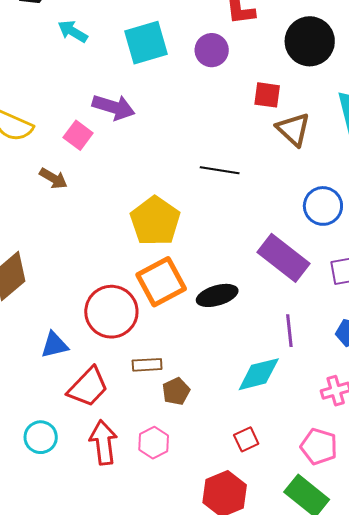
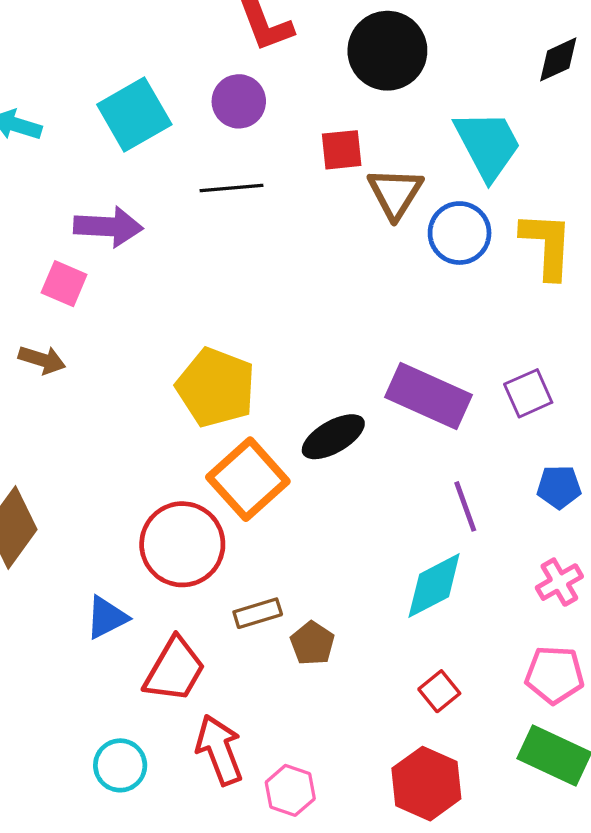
brown triangle: (293, 129) -> (395, 193), turned 33
black line: (220, 170) -> (231, 188), moved
blue circle: (323, 206) -> (460, 233), moved
black ellipse: (217, 295) -> (333, 437), moved
pink hexagon: (154, 443) -> (290, 790), moved

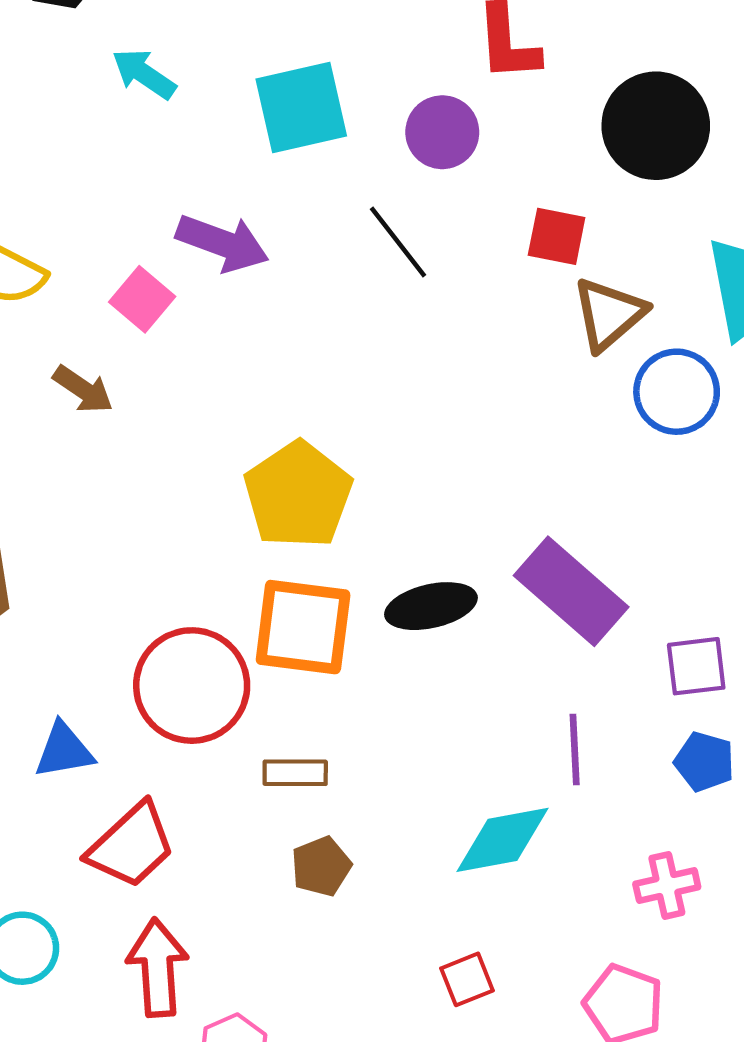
black line: (231, 188) -> (398, 242), turned 40
purple square: (528, 393) -> (696, 666), moved
orange square: (248, 479) -> (303, 627), turned 32
brown rectangle: (258, 613) -> (295, 773), moved

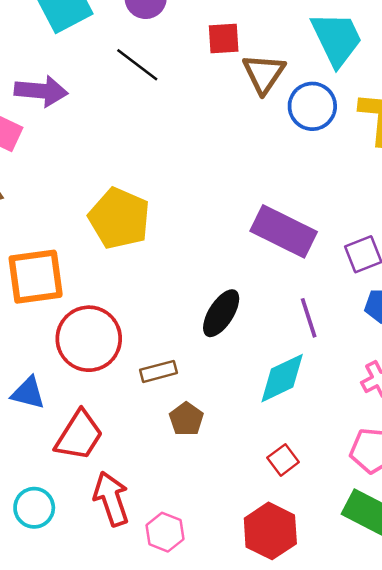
black ellipse: (431, 606) -> (221, 313), moved, turned -30
orange square: (303, 627) -> (36, 277), moved
blue triangle: (64, 750) -> (28, 393), turned 39

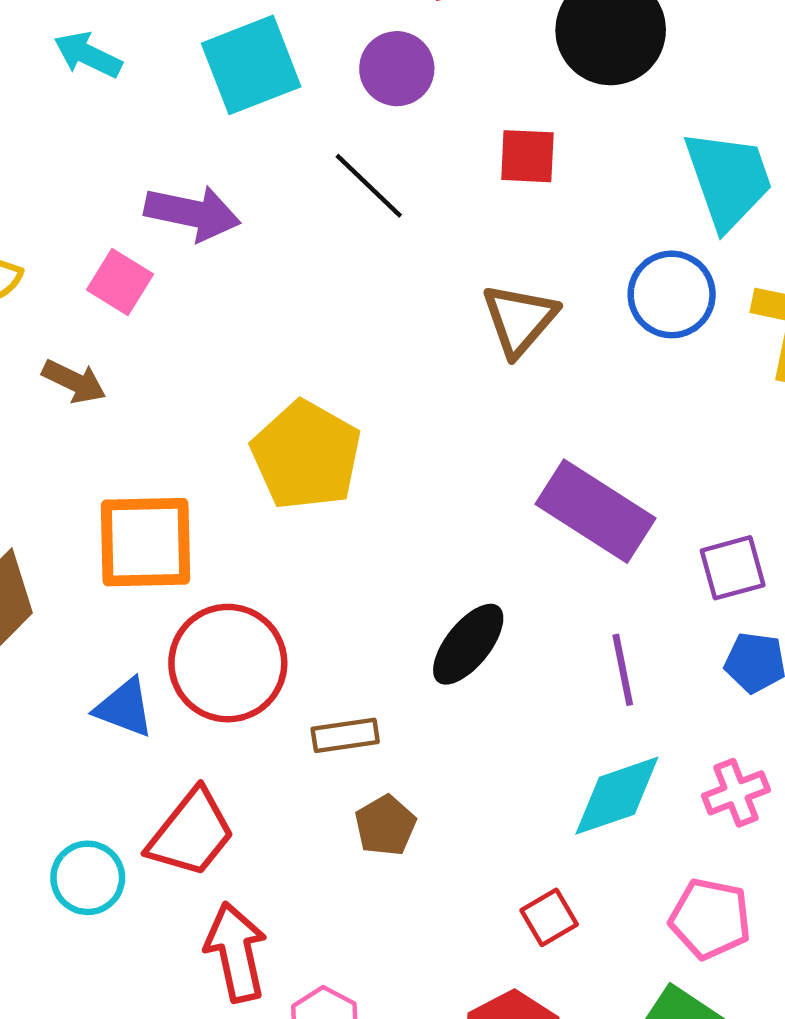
brown triangle: (264, 74) -> (519, 320), moved
cyan diamond: (282, 378) -> (617, 796), moved
blue triangle: (28, 393) -> (124, 708), moved
cyan circle: (34, 508) -> (88, 878), moved

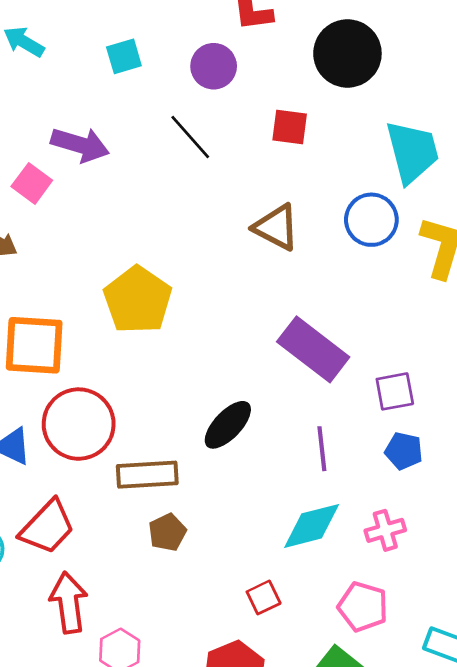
cyan square: (251, 65) -> (124, 56), size x0.6
brown triangle: (519, 320) -> (276, 227), turned -48
brown rectangle: (345, 735) -> (147, 475), size x1.5

